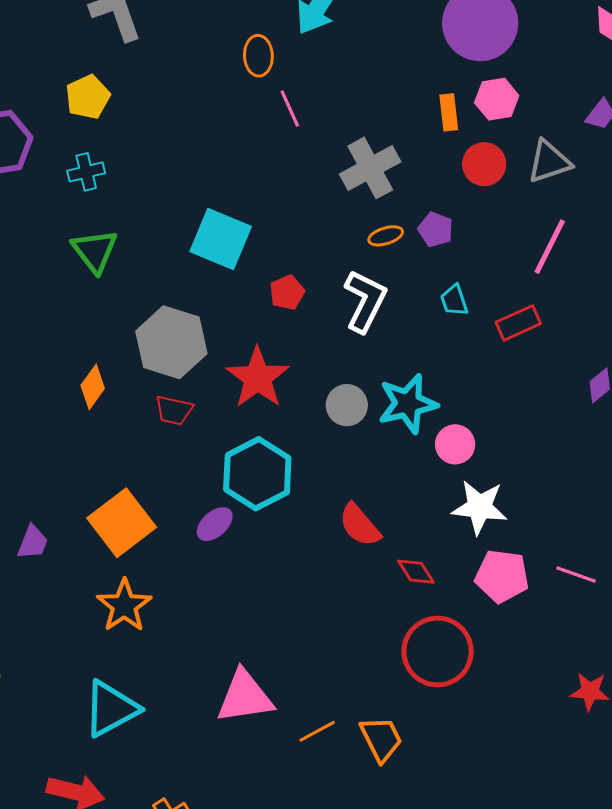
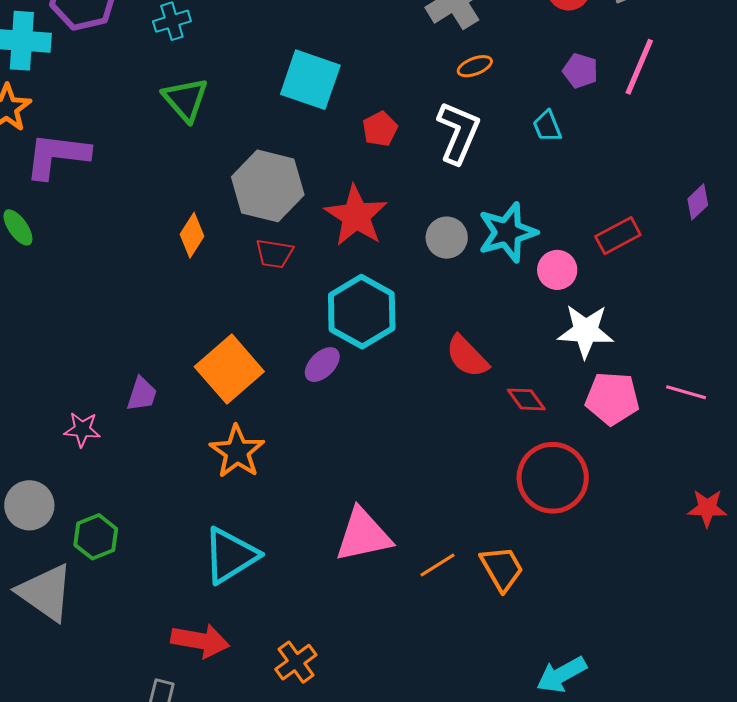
purple pentagon: (436, 229) -> (580, 71), moved
red rectangle: (518, 323) -> (618, 236), moved

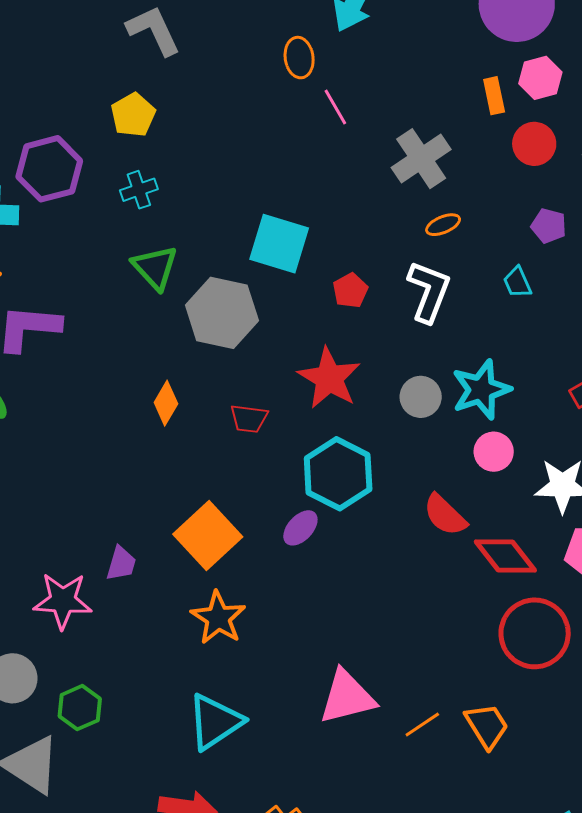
gray hexagon: (268, 186) -> (222, 313), moved
pink circle: (557, 270) -> (494, 452), moved
red diamond: (526, 399) -> (505, 556), size x1.6
pink star: (82, 429) -> (63, 601), size x1.6

